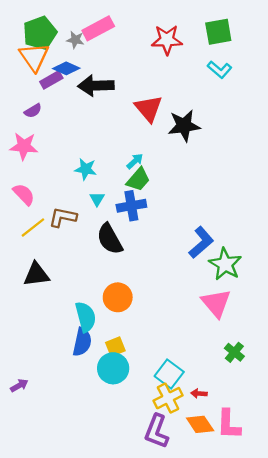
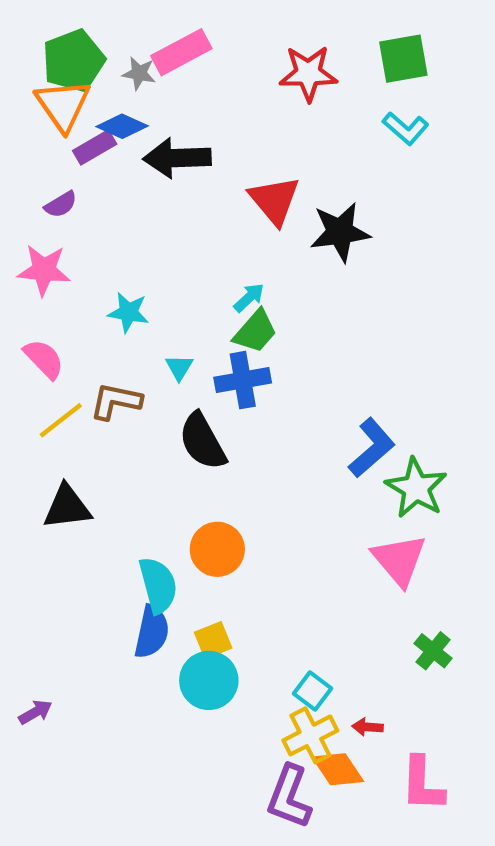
cyan star: (86, 169) -> (128, 312), moved
cyan square: (169, 374) -> (312, 691), size x0.7
orange diamond: (200, 424) -> (338, 769), moved

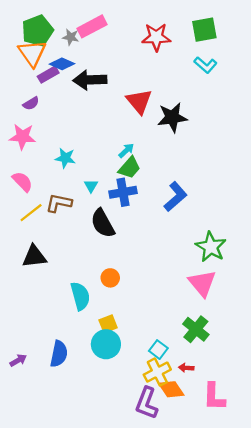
blue L-shape: (372, 448) -> (175, 197), moved
orange circle: (217, 549) -> (110, 278), size x0.7
blue semicircle: (152, 632) -> (59, 354), moved
green cross: (433, 651) -> (196, 329), moved, size x1.4

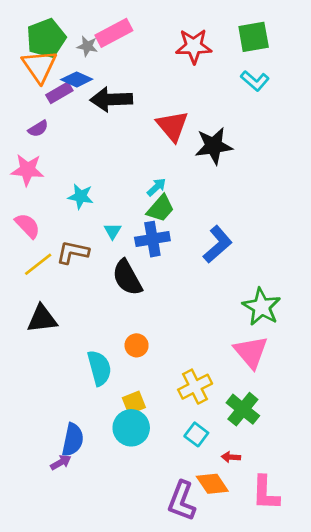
purple arrow: (18, 360) -> (61, 462), moved
yellow cross: (157, 372) -> (195, 387), moved

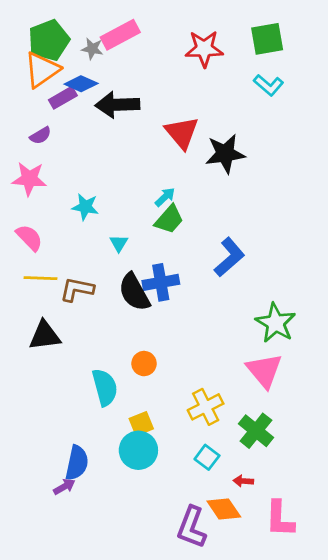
orange triangle: (39, 66) -> (42, 70), turned 30
blue cross: (152, 239) -> (161, 282), moved
brown L-shape: (73, 252) -> (77, 289), moved
yellow line: (38, 264) -> (40, 278), turned 40

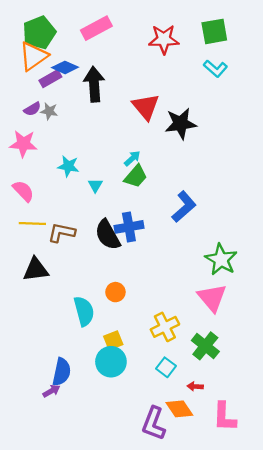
gray star: (92, 49) -> (49, 111), moved
black arrow: (117, 105) -> (94, 84), turned 88
cyan triangle: (119, 243) -> (95, 185), moved

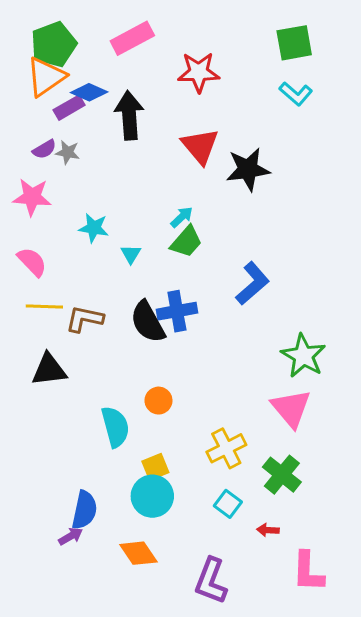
red star: (164, 39) -> (199, 72), moved
orange diamond: (179, 409) -> (138, 553), moved

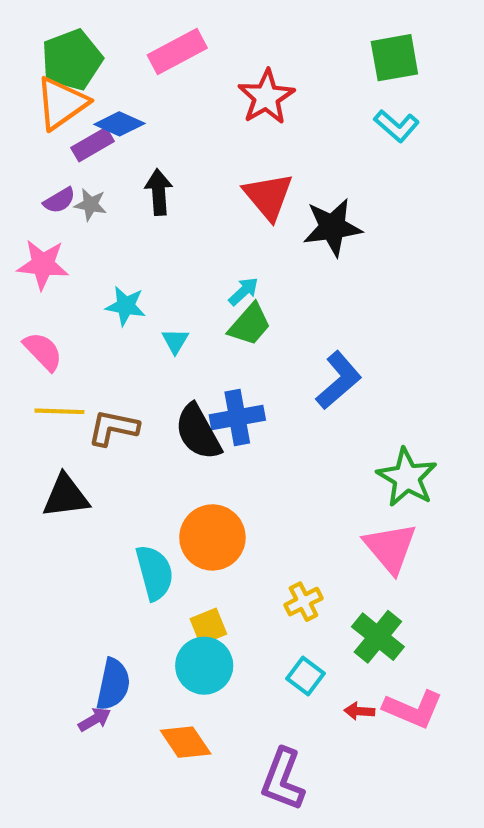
red star: (199, 72) -> (266, 97), turned -30
black arrow: (129, 115) -> (159, 192), moved, size x0.7
orange circle: (158, 401) -> (212, 537), size x1.8
yellow cross: (226, 448) -> (303, 602), size x0.7
pink L-shape: (308, 572) -> (413, 709), moved, turned -69

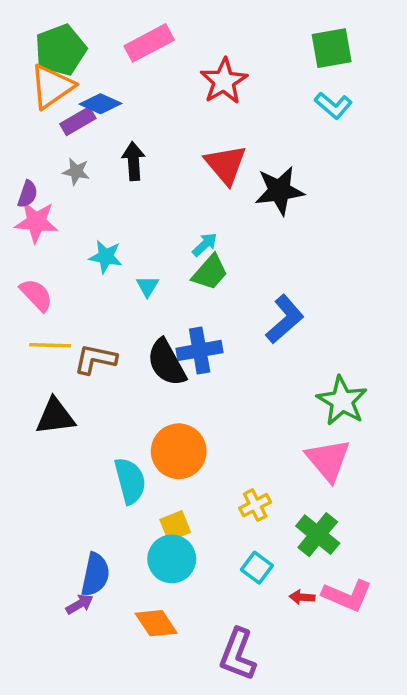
purple semicircle: (59, 200) -> (28, 194), moved, turned -40

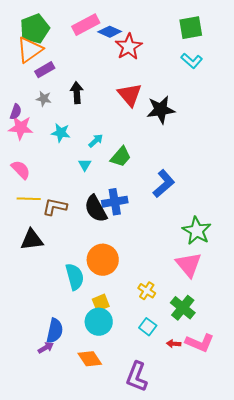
blue diamond: (101, 104) -> (110, 32), moved
cyan arrow: (205, 244) -> (96, 141), moved
cyan star: (106, 257) -> (61, 133), moved
yellow cross: (255, 505) -> (147, 291), turned -30

